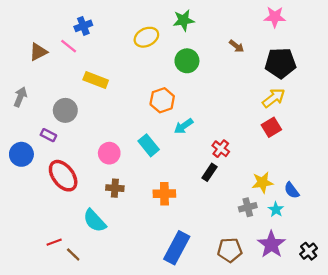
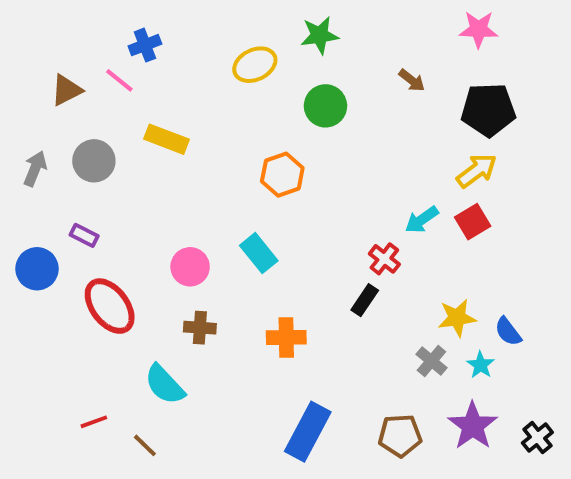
gray circle: (65, 110) -> (94, 161), moved
cyan arrow: (184, 126) -> (422, 220), moved
gray cross: (248, 207) -> (431, 361), turned -36
brown line: (73, 255) -> (145, 445), moved

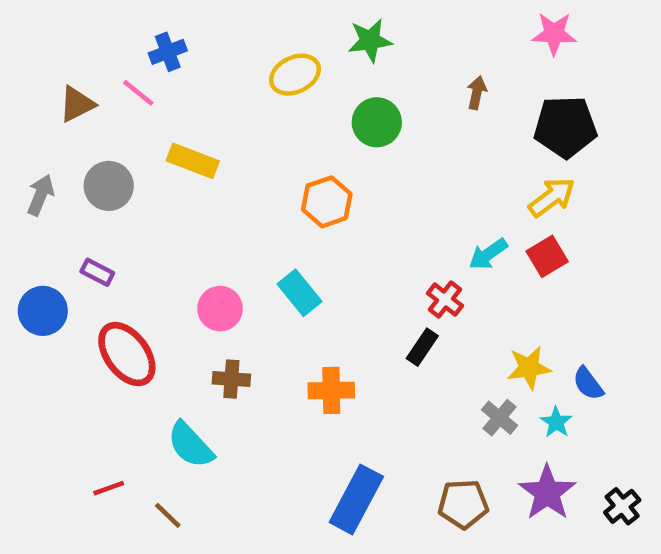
brown arrow: (412, 80) -> (477, 93), turned -116

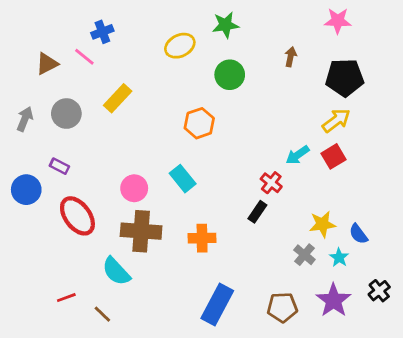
yellow rectangle: (193, 161) -> (118, 98), turned -68
brown cross: (231, 379) -> (141, 231), size x1.8
black cross: (622, 506) -> (379, 291), moved

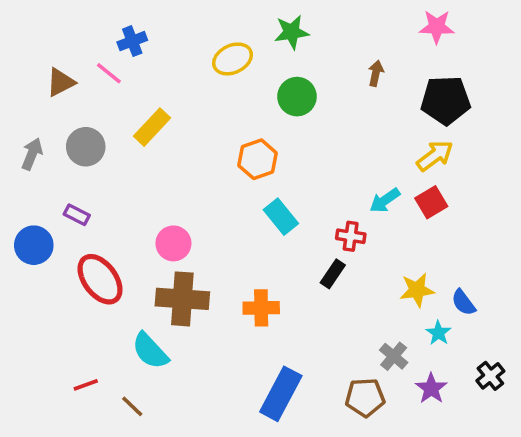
cyan rectangle: (183, 179) -> (281, 217), moved
red cross: (271, 183) -> (351, 236), turned -30
gray cross: (304, 255) -> (394, 356), moved
purple star: (334, 300) -> (431, 388), size x0.7

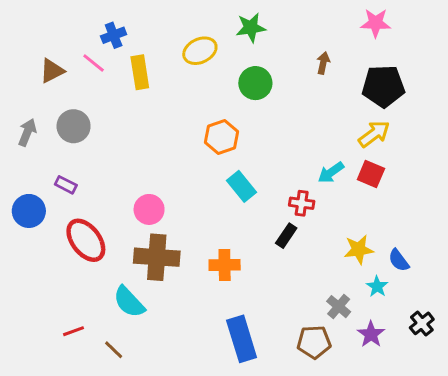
yellow rectangle: (152, 127) -> (140, 72), moved, turned -52
red square: (431, 202) -> (371, 174), turned -36
blue rectangle: (281, 394) -> (242, 339), turned -45

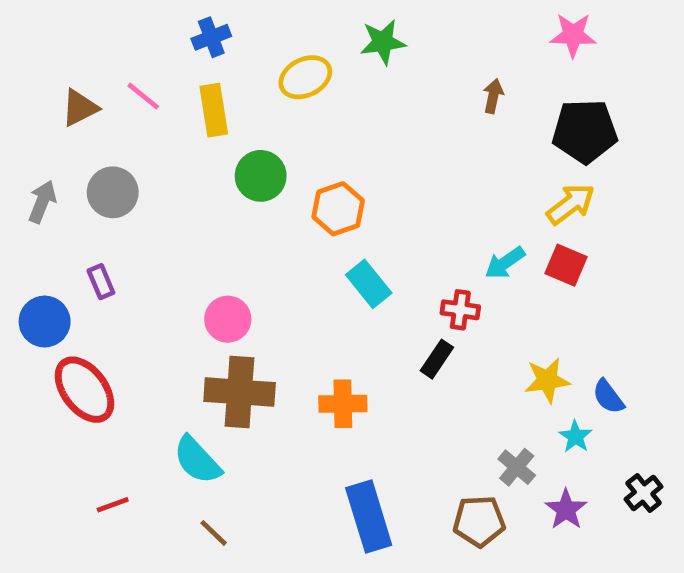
blue cross: (114, 35) -> (211, 37), moved
green circle: (255, 83) -> (261, 176), moved
purple rectangle: (66, 185) -> (101, 282), turned 40
red ellipse: (86, 240) -> (84, 390), moved
brown line: (114, 350) -> (214, 533), moved

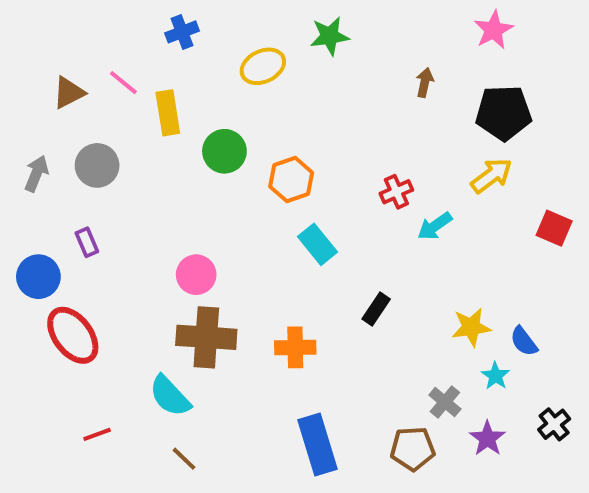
pink star: (573, 35) -> (493, 30), turned -30
yellow rectangle: (214, 110) -> (168, 113), moved
red square: (566, 265) -> (554, 228), moved
red cross: (460, 310) -> (396, 192), moved, turned -32

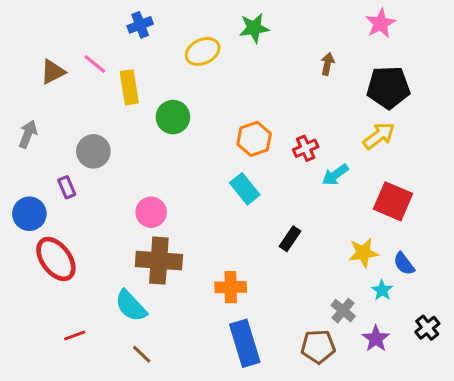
gray circle: (97, 165) -> (93, 151), moved
orange hexagon: (291, 180) -> (254, 139), moved
red square: (554, 228) -> (393, 201), moved, size x1.4
orange cross: (295, 347) -> (231, 287), moved

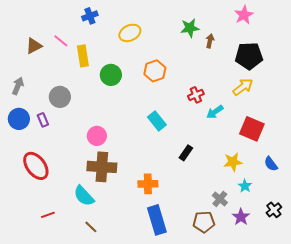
green star: (254, 28) -> (190, 28), moved
orange hexagon: (254, 139) -> (155, 71), moved
blue circle: (29, 214) -> (19, 119), moved
blue semicircle: (404, 264) -> (271, 164), moved

